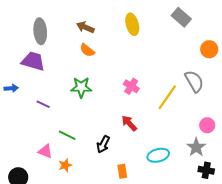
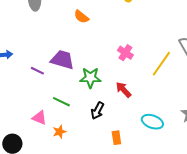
purple trapezoid: (33, 61) -> (62, 60), moved
green star: (81, 87) -> (90, 78), moved
cyan ellipse: (158, 155) -> (152, 122), turned 35

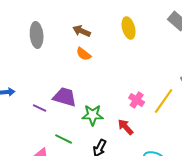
pink cross: (125, 53) -> (137, 100), moved

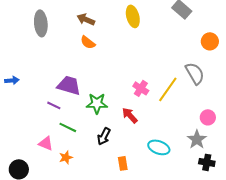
purple line: (40, 108) -> (54, 105), moved

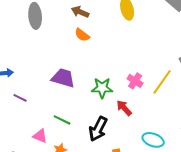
green star: (97, 103) -> (102, 88), moved
purple line: (54, 105) -> (20, 98), moved
black arrow: (104, 136) -> (98, 129), size x1.4

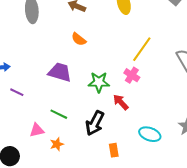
orange semicircle: (82, 35) -> (79, 39), moved
yellow line: (162, 82) -> (142, 49), moved
pink triangle: (40, 136) -> (37, 130), turned -35

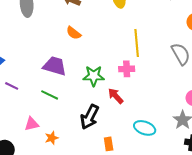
yellow line: (142, 49) -> (137, 43), turned -40
pink cross: (132, 75) -> (127, 69), turned -35
green line: (59, 114) -> (50, 95), moved

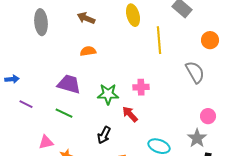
orange semicircle: (74, 33) -> (88, 51), turned 133
yellow line: (137, 43) -> (159, 40), moved
black arrow: (90, 117) -> (104, 135), size x0.7

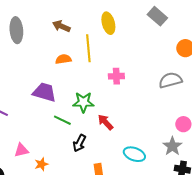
yellow line: (159, 40) -> (88, 48), moved
gray semicircle: (195, 72) -> (170, 80), turned -75
pink cross: (141, 87) -> (116, 76), moved
green line: (64, 113) -> (62, 120), moved

